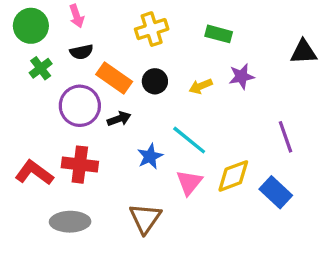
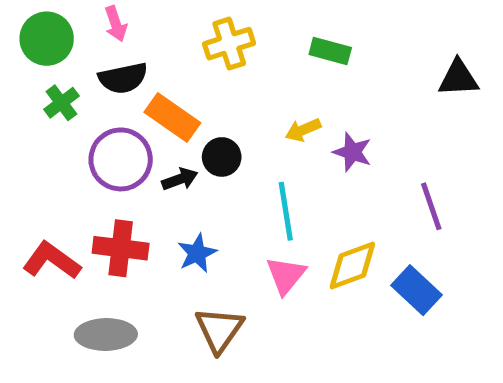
black semicircle: (81, 52) -> (123, 78), size x1.4
purple star: (241, 76) -> (352, 152), moved, turned 30
black circle: (155, 81) -> (222, 157), moved
cyan line: (189, 140) -> (286, 211), turned 42
blue star: (150, 156) -> (197, 253), moved

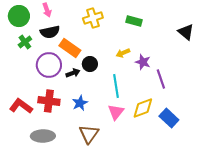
black triangle: (458, 78) -> (186, 32), turned 42
purple line: (431, 206) -> (161, 79), moved

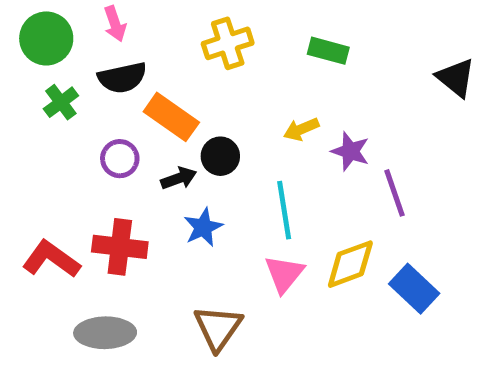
purple circle: (49, 65) -> (120, 159), size x0.6
blue star: (80, 103) -> (203, 227), moved

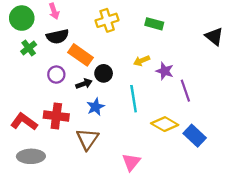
yellow diamond: (350, 264) -> (165, 124), turned 50
pink triangle: (284, 274) -> (131, 162), moved
brown triangle: (218, 328) -> (87, 139), moved
gray ellipse: (105, 333) -> (31, 156), moved

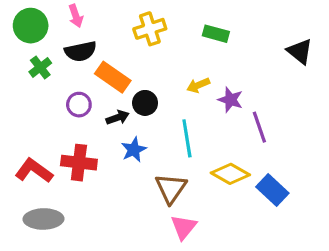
brown triangle: (87, 139) -> (171, 188), moved

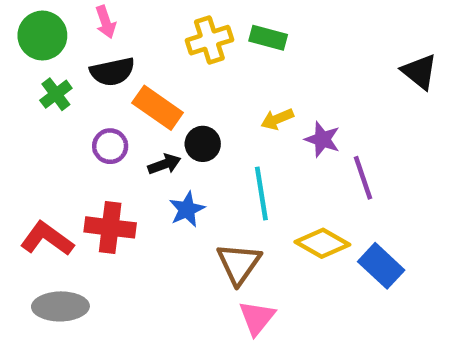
green rectangle: (216, 34) -> (268, 38), moved

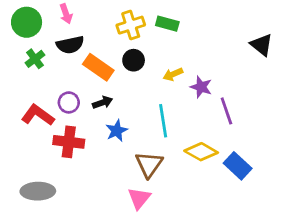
black circle: (203, 144) -> (134, 60), moved
purple circle: (110, 146) -> (69, 102), moved
red L-shape: (47, 239) -> (38, 115), moved
pink triangle: (257, 318) -> (139, 198), moved

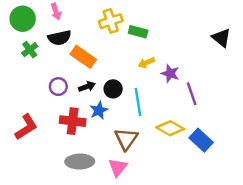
green rectangle: (167, 24) -> (138, 32), moved
black circle: (134, 60) -> (113, 89), moved
red L-shape: (38, 115) -> (26, 127), moved, turned 112
red cross: (69, 142) -> (73, 121), moved
gray ellipse: (38, 191) -> (80, 162), moved

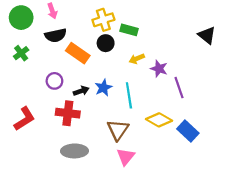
green cross: (30, 50) -> (21, 53), moved
black arrow: (87, 87) -> (81, 91), moved
black circle: (113, 89) -> (106, 43), moved
blue star: (99, 110) -> (103, 88), moved
pink triangle: (118, 167) -> (126, 157), moved

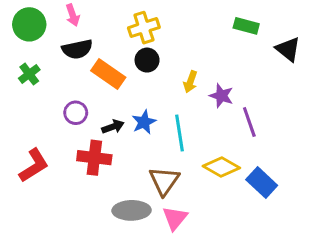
green rectangle: (129, 30) -> (246, 26), moved
yellow arrow: (137, 59) -> (190, 82), turned -48
gray ellipse: (74, 151) -> (132, 210), moved

